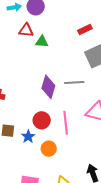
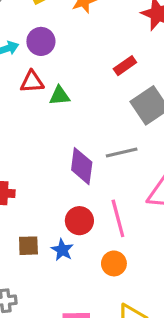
orange circle: (49, 149) -> (114, 263), moved

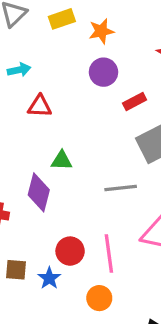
purple circle: (41, 41) -> (103, 72), moved
green triangle: (60, 96) -> (62, 161), moved
purple diamond: (82, 166) -> (39, 192), moved

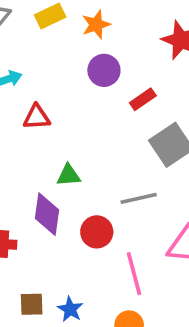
red circle: (70, 251) -> (97, 232), moved

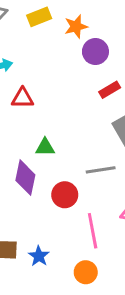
purple circle: (104, 70) -> (95, 52), moved

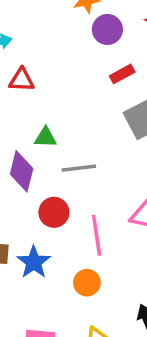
gray line: (101, 170) -> (79, 168), moved
red circle: (65, 195) -> (54, 212), moved
blue star: (39, 256) -> (34, 262), size x1.4

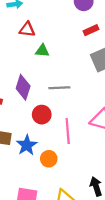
green triangle: (45, 137) -> (42, 51), moved
orange circle: (87, 283) -> (49, 159), moved

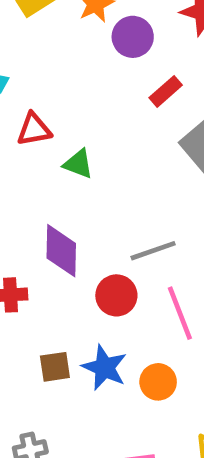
green triangle: (42, 51) -> (78, 164), turned 32
gray line: (59, 88) -> (153, 251), moved

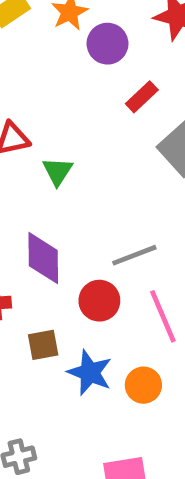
green triangle: (78, 164) -> (58, 171), turned 44
brown square: (55, 367) -> (43, 345), moved

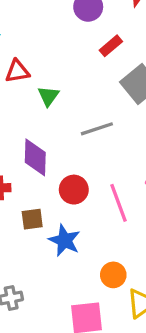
gray line: (134, 255) -> (97, 129), moved
orange circle: (143, 385) -> (113, 275), moved

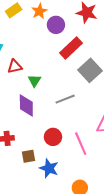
red rectangle: (111, 46) -> (71, 48), size x1.6
purple diamond: (35, 157) -> (26, 106), moved

